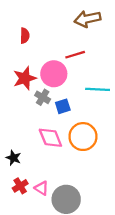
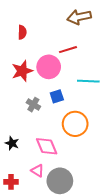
gray cross: (43, 97) -> (33, 105), moved
pink diamond: (50, 138) -> (47, 146), moved
red cross: (20, 186) -> (11, 182), moved, turned 32

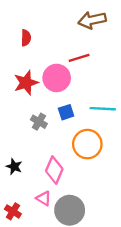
cyan line: (88, 81) -> (103, 109), moved
pink diamond: (47, 146) -> (54, 170), turned 45
red cross: (11, 182) -> (13, 211), turned 32

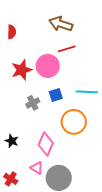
brown arrow: (92, 20) -> (61, 24), moved, turned 30
red semicircle: (26, 38) -> (12, 32), moved
gray cross: (39, 122) -> (33, 103), turned 32

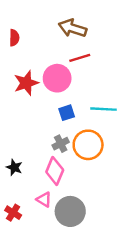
gray cross: (33, 103) -> (61, 144), moved

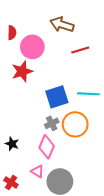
red line: (80, 58) -> (80, 50), moved
pink circle: (57, 78) -> (32, 47), moved
blue square: (67, 113) -> (57, 97), size x1.6

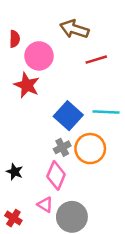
red star: (22, 71) -> (27, 85), turned -30
blue square: (57, 97) -> (68, 116), turned -30

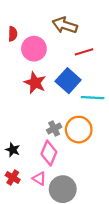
red star: (27, 85) -> (35, 83), moved
blue square: (68, 116) -> (68, 81), moved
red cross: (13, 218) -> (13, 177), moved

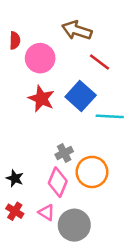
red line: (84, 52) -> (100, 62), turned 54
orange circle: (79, 130) -> (92, 172), moved

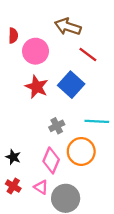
cyan line: (110, 116) -> (97, 121), moved
gray cross: (64, 153) -> (57, 126), moved

